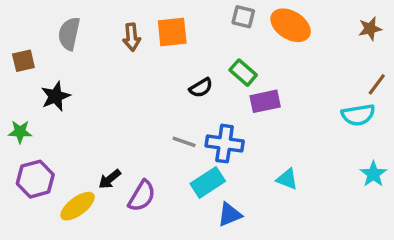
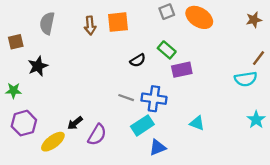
gray square: (243, 17) -> (167, 12), turned -35

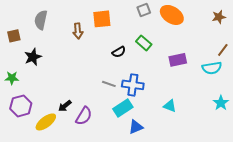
brown arrow: (90, 26) -> (78, 31), moved
purple rectangle: (182, 70) -> (178, 60), moved

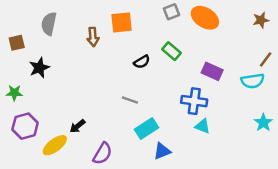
purple rectangle: (178, 60) -> (212, 71), turned 36
blue cross: (133, 85) -> (194, 101), moved
purple semicircle: (84, 116) -> (102, 154), moved

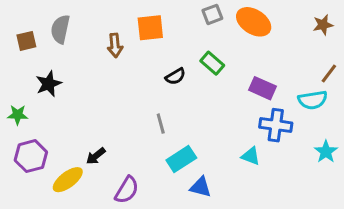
brown square: (17, 43) -> (26, 41), moved
gray line: (130, 100) -> (161, 124), turned 56
blue cross: (194, 101) -> (276, 125), moved
blue triangle: (162, 151) -> (201, 187), turned 36

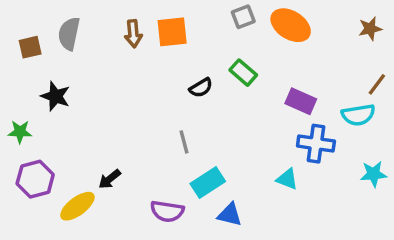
brown arrow: (115, 45) -> (133, 34), moved
black star: (49, 84) -> (55, 96), turned -30
cyan star: (326, 152) -> (373, 174), turned 30
purple semicircle: (127, 190) -> (167, 211), moved, turned 68

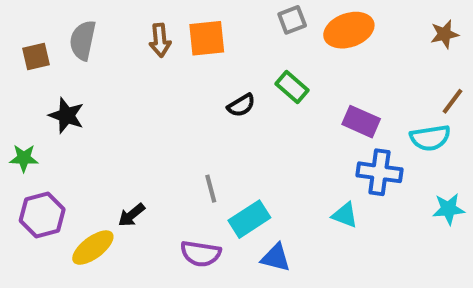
orange ellipse: (291, 25) -> (349, 30), turned -51
gray line: (184, 142) -> (211, 189), moved

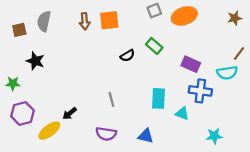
cyan star: (448, 209) -> (214, 136), moved
cyan rectangle: (249, 219) -> (159, 98), moved, turned -54

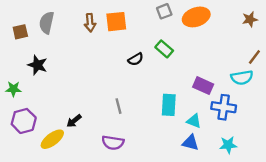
purple rectangle: (191, 64) -> (203, 86), moved
blue cross: (200, 91) -> (224, 107), moved
blue triangle: (146, 136) -> (190, 143), moved

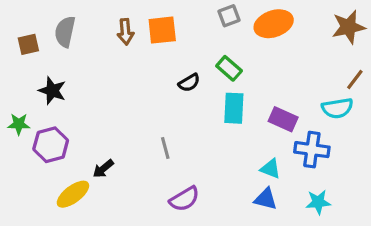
brown star: (250, 19) -> (348, 27), size x1.5
cyan rectangle: (169, 105) -> (234, 108), moved
purple hexagon: (24, 121) -> (51, 145), moved
purple semicircle: (113, 143) -> (184, 199), moved, turned -40

